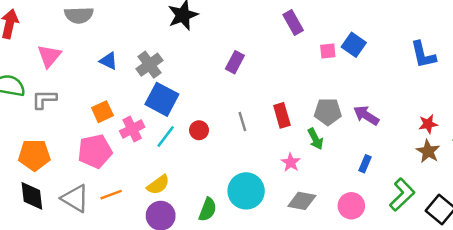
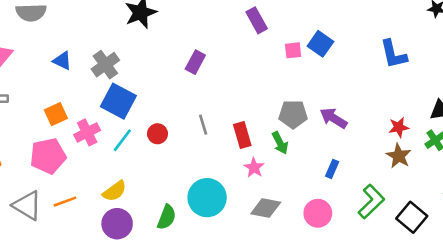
red rectangle: (282, 115) -> (242, 135), moved

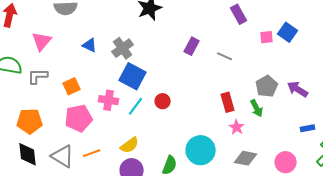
orange square: (56, 114) -> (72, 86), moved
gray pentagon: (293, 114) -> (267, 86), turned -30
gray line: (203, 125) -> (225, 56), moved, turned -49
pink cross: (87, 132) -> (109, 100), turned 36
blue rectangle: (332, 169) -> (308, 128), moved, turned 56

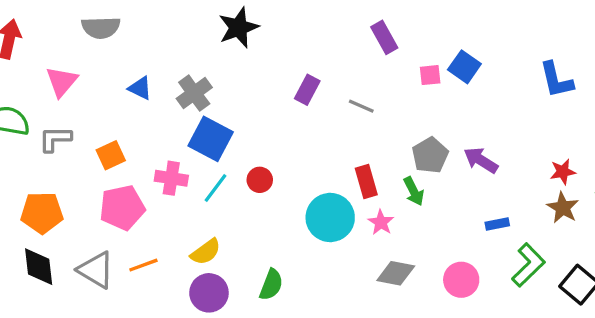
cyan circle: (201, 150) -> (330, 218), moved

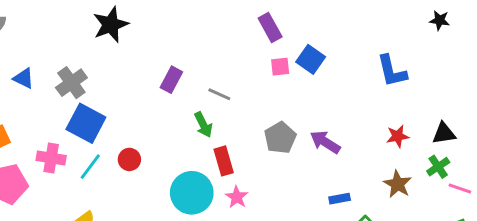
purple rectangle: (384, 37) -> (270, 28), moved
red star: (563, 172) -> (398, 136), moved
green arrow: (414, 191) -> (203, 125), moved

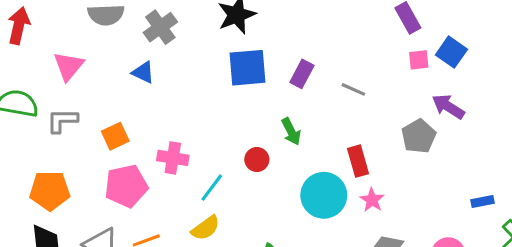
gray cross: (71, 83) -> (160, 27), moved
blue square: (86, 123) -> (248, 68), moved, turned -33
green arrow: (203, 125) -> (291, 131), moved
purple arrow: (325, 142) -> (448, 107), moved
cyan line: (90, 167) -> (212, 188), moved

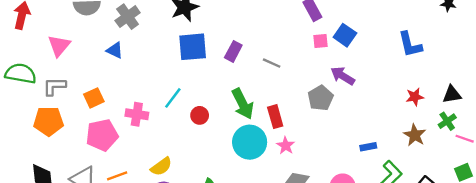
green arrow: (291, 131) -> (243, 104), moved, size x1.5
cyan line: (212, 188) -> (173, 98), moved
orange pentagon: (50, 191) -> (48, 121), moved

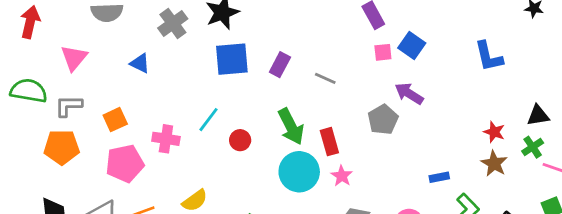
gray cross: (128, 17) -> (173, 23), moved
red star: (415, 97) -> (494, 132), moved, turned 30

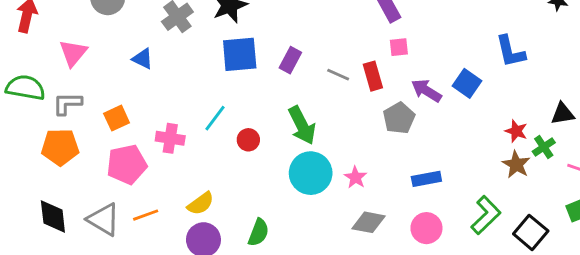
blue square: (412, 45) -> (467, 83), moved
red rectangle: (329, 142) -> (373, 76), moved
green cross: (533, 147) -> (544, 147), moved
blue rectangle: (439, 177) -> (426, 179), moved, size x1.4

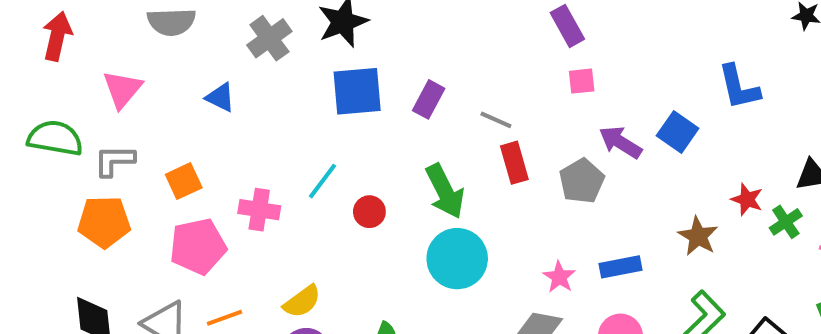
red rectangle: (373, 76) -> (514, 163), moved
brown star: (516, 164) -> (698, 236), moved
pink star: (356, 177) -> (559, 277), moved

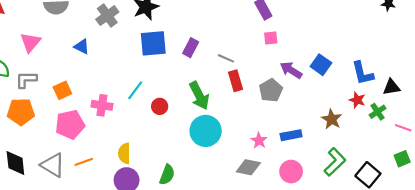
blue L-shape: (739, 87) -> (363, 73), moved
yellow semicircle: (302, 301) -> (124, 153), turned 126

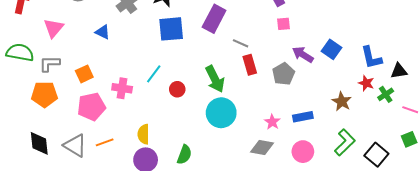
purple rectangle: (191, 48) -> (214, 19), moved, size x1.5

